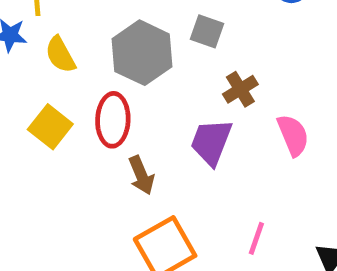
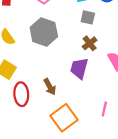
gray square: (207, 31) -> (88, 17), moved
red ellipse: (113, 120) -> (21, 94), moved

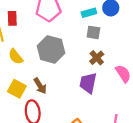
brown arrow: (50, 87) -> (40, 86), moved

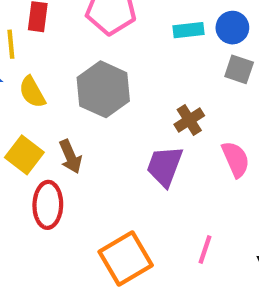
gray square: (93, 32) -> (239, 69), moved

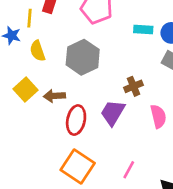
brown arrow: (70, 157) -> (54, 96), turned 100
red ellipse: (48, 205) -> (76, 120), moved
orange square: (126, 259) -> (78, 167), turned -36

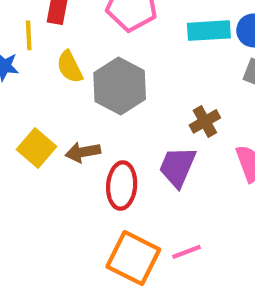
cyan rectangle: (143, 29) -> (209, 31), size x1.4
yellow semicircle: (38, 51) -> (70, 67), moved
pink line: (129, 170) -> (186, 252), moved, turned 48

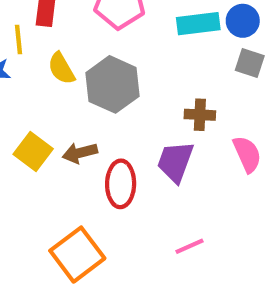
brown cross: (205, 121) -> (200, 115), turned 36
orange square: (133, 258) -> (77, 255), moved, turned 30

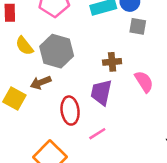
brown arrow: (80, 153) -> (41, 83), moved
pink line: (189, 246) -> (97, 134), moved

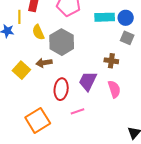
brown cross: (112, 62) -> (111, 61), moved
pink semicircle: (144, 82) -> (114, 89), moved

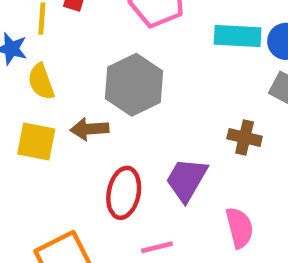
yellow semicircle: (38, 32) -> (41, 82), moved
yellow square: (21, 70) -> (36, 141), turned -36
pink semicircle: (114, 89) -> (240, 228), moved

